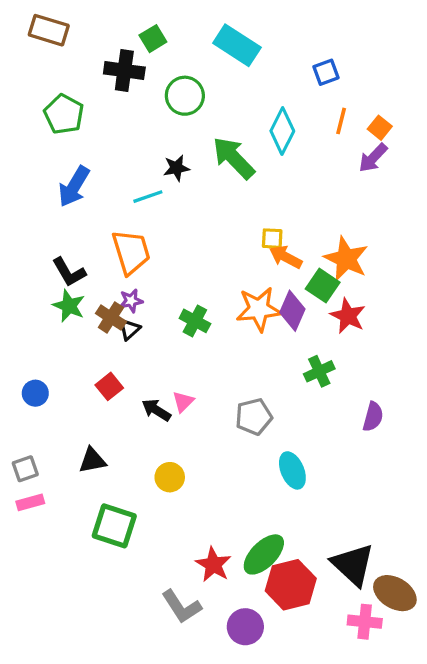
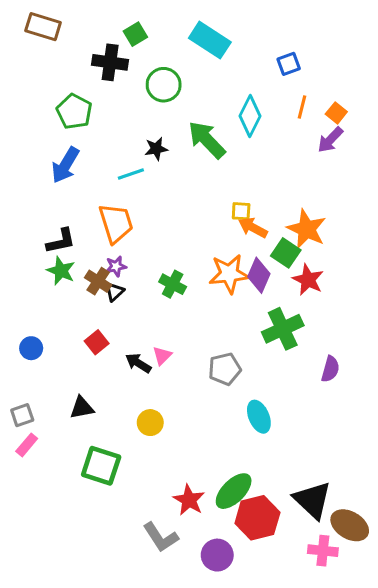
green pentagon: (64, 114) -> (74, 111), moved
black L-shape: (69, 272) -> (61, 241), turned -72
green cross: (319, 371) -> (283, 329), size x1.5
pink rectangle: (30, 502) -> (27, 445), turned -35

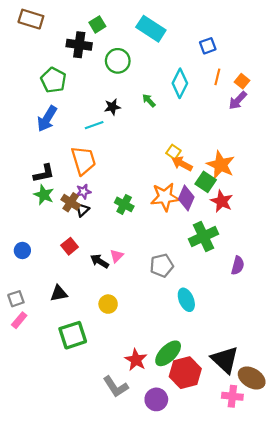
green arrow: (207, 140) -> (149, 100), size x0.5
yellow square: (241, 211) -> (173, 152), turned 32
green square: (101, 466) -> (73, 335), turned -36

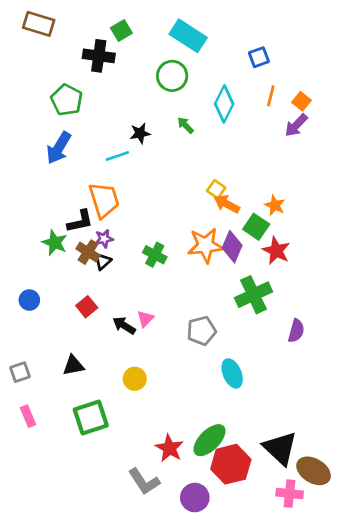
green circle: (118, 61) -> (172, 76), moved
orange star: (221, 165) -> (275, 205), size x0.6
black L-shape: (44, 173) -> (80, 221), moved
blue circle: (22, 250) -> (29, 300), moved
pink rectangle: (19, 320) -> (28, 416), moved, turned -63

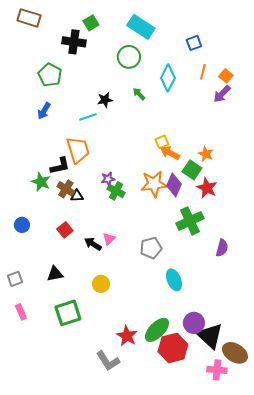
blue arrow: (59, 148) -> (44, 111), size x0.7
yellow square: (216, 189) -> (162, 142), turned 32
purple star: (104, 239) -> (108, 179), moved
black triangle: (103, 261) -> (77, 196), turned 40
purple circle: (195, 498) -> (194, 323), moved

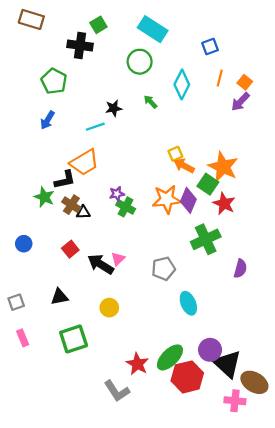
orange trapezoid: (78, 150) -> (84, 162), turned 76
orange star: (206, 154) -> (223, 167), size x1.8
black arrow: (93, 244) -> (101, 264), size x1.4

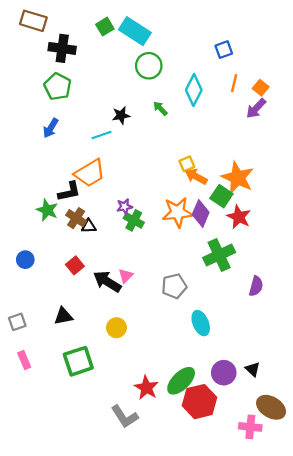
cyan rectangle: (153, 29) -> (135, 31), moved
black cross: (80, 45) -> (62, 48), moved
black triangle: (227, 364) -> (253, 369), moved, size x0.5

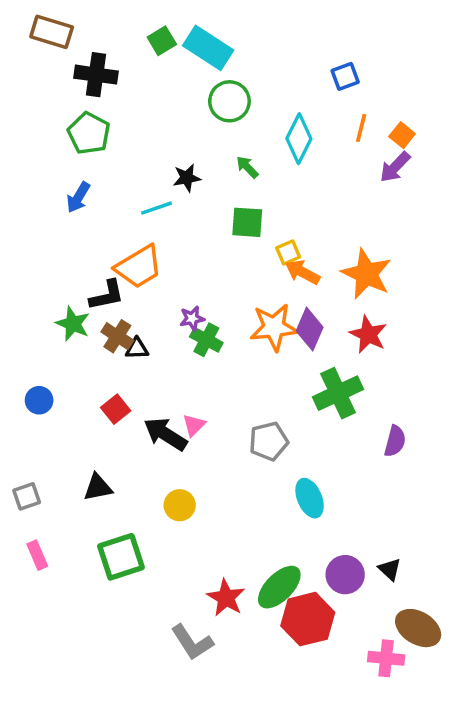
green square: (221, 196) -> (247, 222), moved, turned -30

